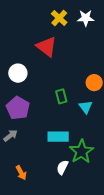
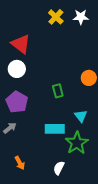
red triangle: (46, 47) -> (21, 44), moved
cyan triangle: (86, 107) -> (81, 116), moved
white semicircle: (62, 167) -> (59, 168), moved

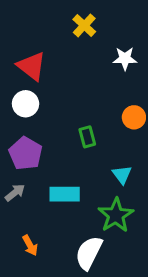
white star: (81, 17) -> (125, 59), moved
cyan rectangle: (55, 129) -> (65, 194), moved
white semicircle: (59, 168) -> (89, 253), size x1.6

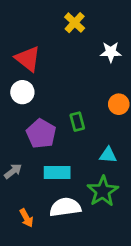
purple pentagon: (26, 153) -> (41, 134), moved
cyan triangle: (122, 175) -> (108, 155), turned -48
white semicircle: (89, 253) -> (65, 207), moved, turned 56

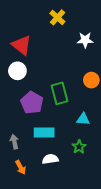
green rectangle: (77, 122) -> (60, 93), size x1.5
gray arrow: (13, 171) -> (14, 142), moved, turned -64
green star: (103, 191) -> (79, 147), size x0.6
white semicircle: (65, 207) -> (50, 159), size x0.7

